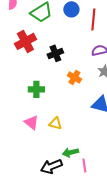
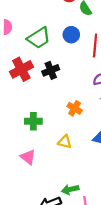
black cross: (55, 53) -> (51, 70), moved
yellow triangle: (55, 123) -> (65, 142), moved

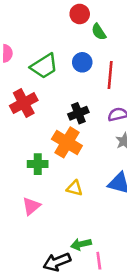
black cross: (51, 70) -> (78, 113), moved
orange cross: (75, 108) -> (67, 142), moved, size x1.6
pink triangle: (28, 157) -> (31, 206), turned 42

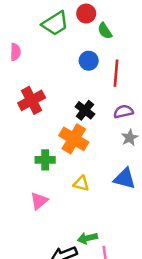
green trapezoid: (44, 66) -> (55, 23), moved
black cross: (78, 113) -> (85, 110), turned -30

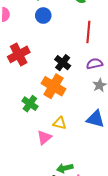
blue circle: (89, 61) -> (43, 16), moved
green cross: (45, 160) -> (30, 104), turned 35
pink triangle: (39, 201) -> (44, 137), moved

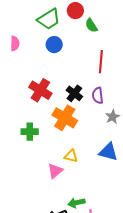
red cross: (19, 54) -> (40, 90), moved, turned -30
purple semicircle: (94, 64) -> (98, 96), moved, turned -84
green cross: (30, 104) -> (30, 132), moved, turned -35

